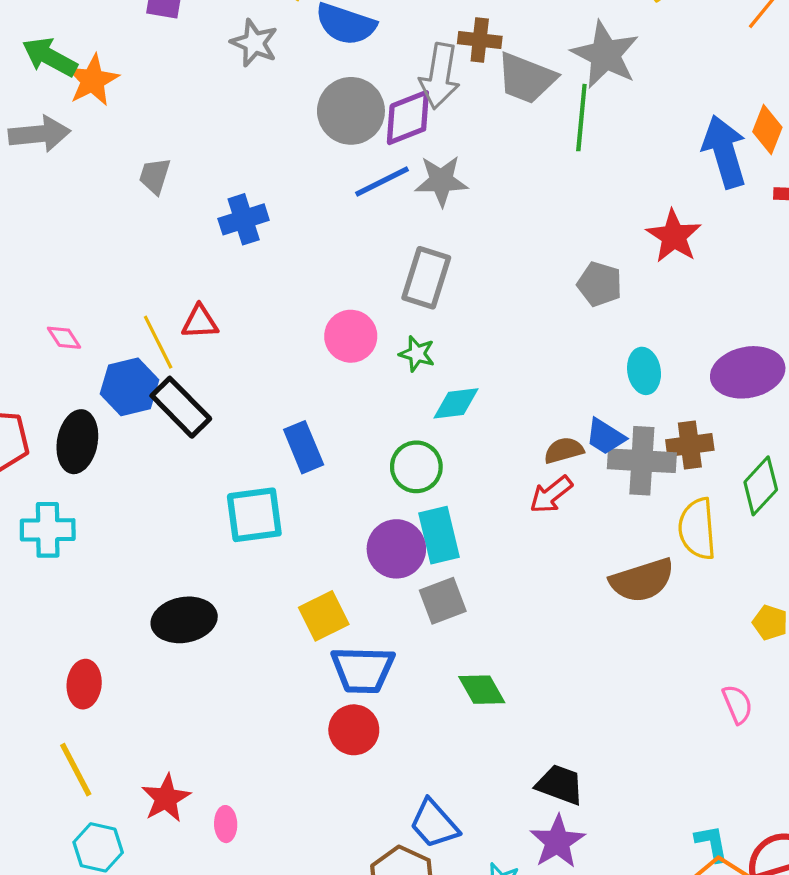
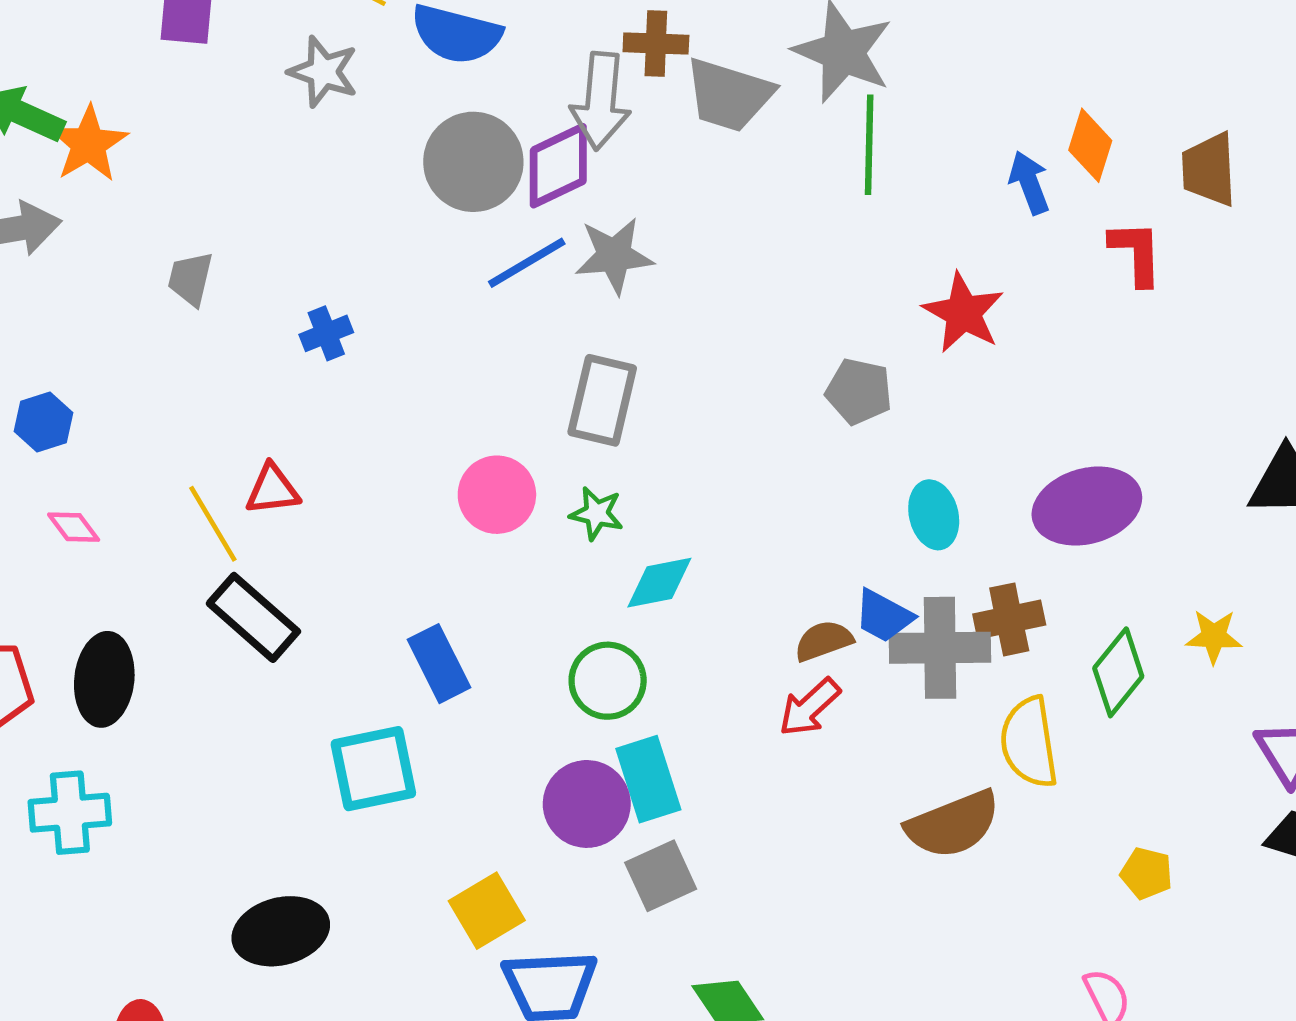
green line: (581, 118) -> (869, 145), moved
blue arrow: (724, 152) -> (1029, 183), size x0.6
blue cross: (244, 219) -> (326, 333), size x0.7
blue hexagon: (129, 387) -> (44, 422), moved, size x0.7

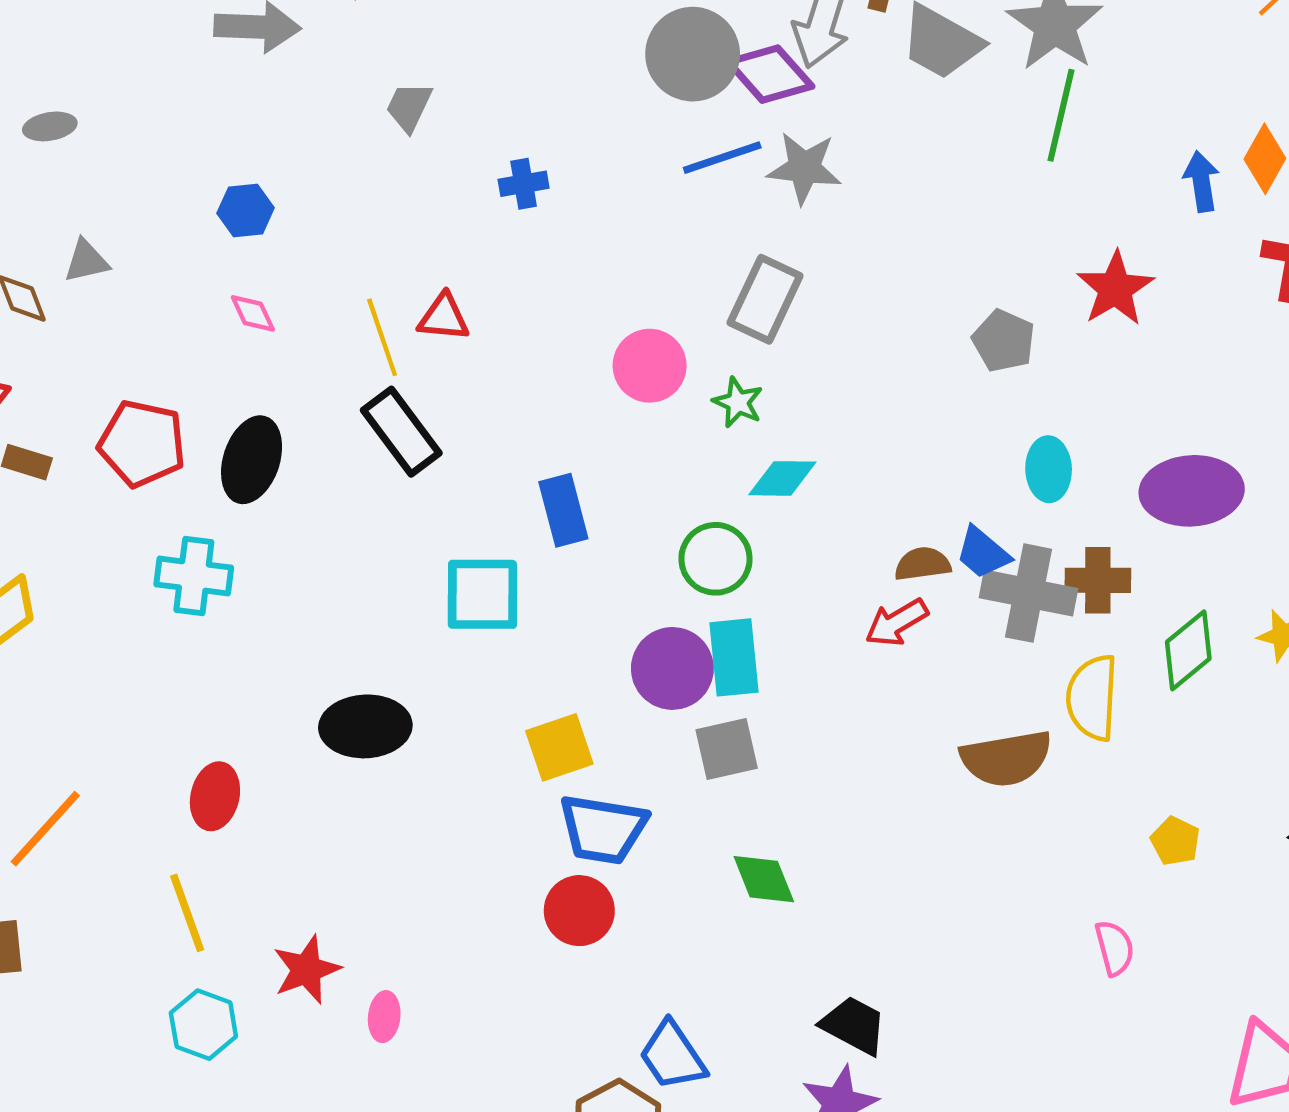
purple diamond: (558, 166) -> (770, 74), turned 62

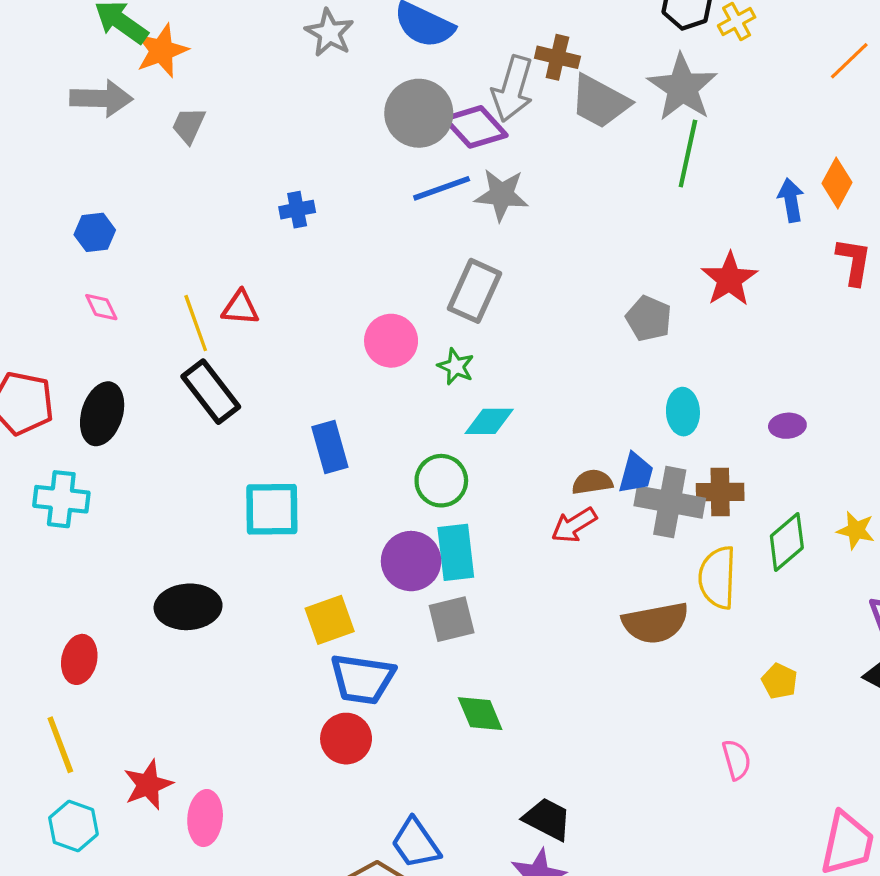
gray trapezoid: (409, 107) -> (189, 125), moved
purple ellipse: (1192, 491) -> (787, 426), size x0.5
blue trapezoid: (983, 553) -> (636, 473), turned -114
pink ellipse: (384, 1017) -> (205, 818), size x1.5

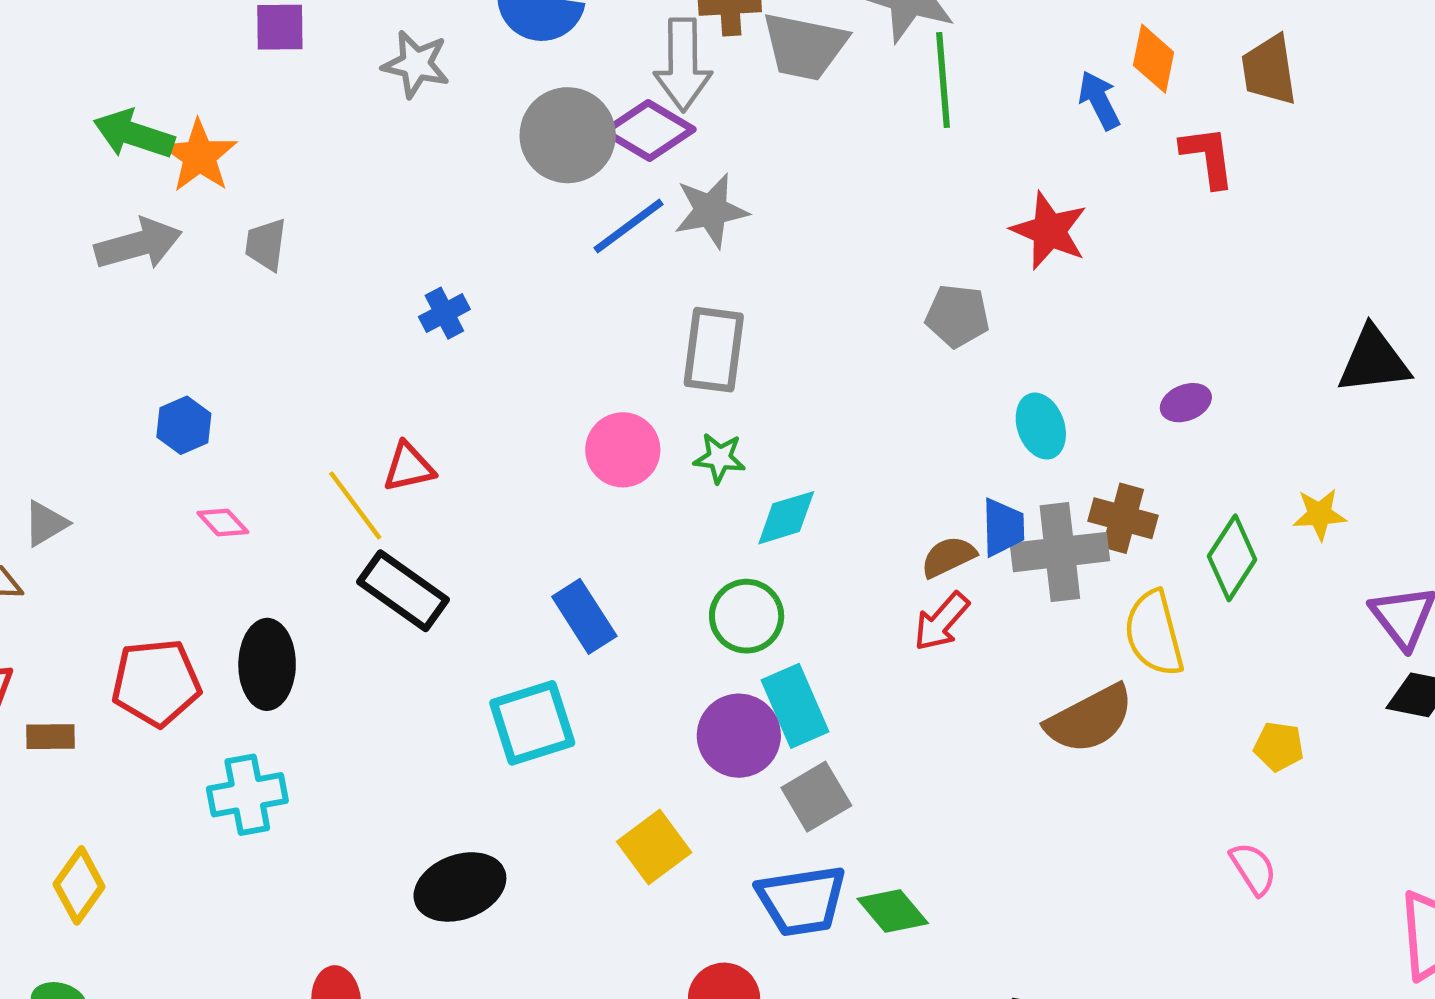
brown cross: (720, 492) -> (1123, 518), turned 33
blue trapezoid: (362, 679) -> (802, 900), moved

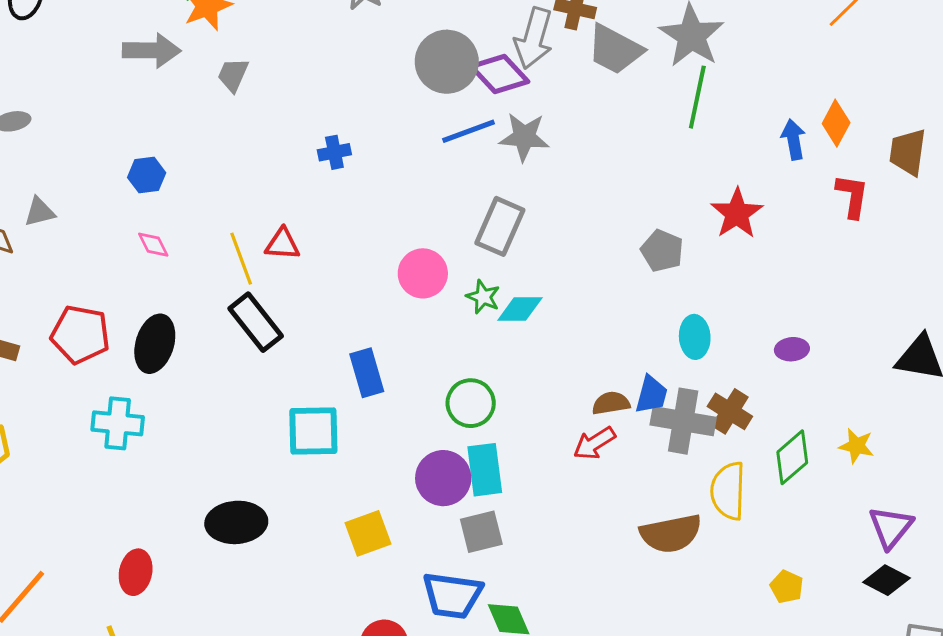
cyan diamond: (786, 518) -> (520, 309), moved

